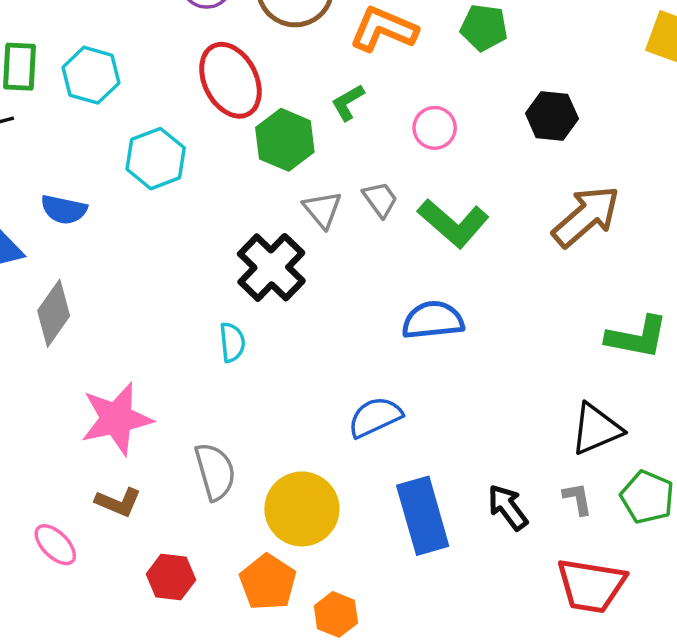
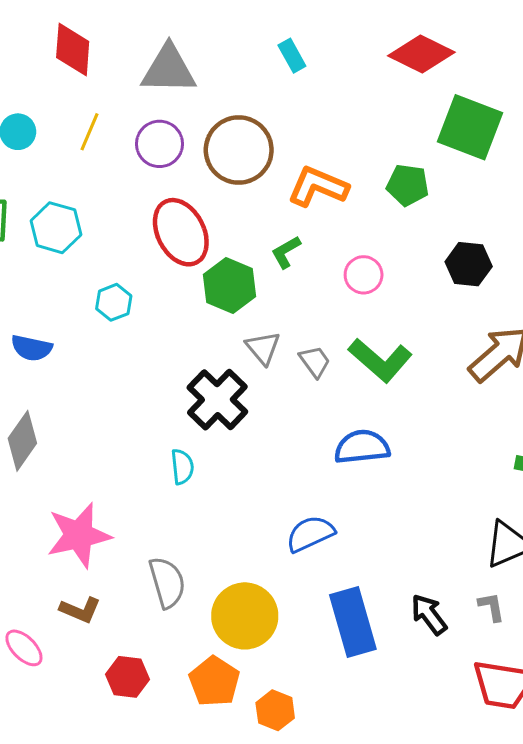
cyan hexagon: (156, 159) -> (114, 302), size x0.7
gray trapezoid: (380, 199) -> (315, 362), moved

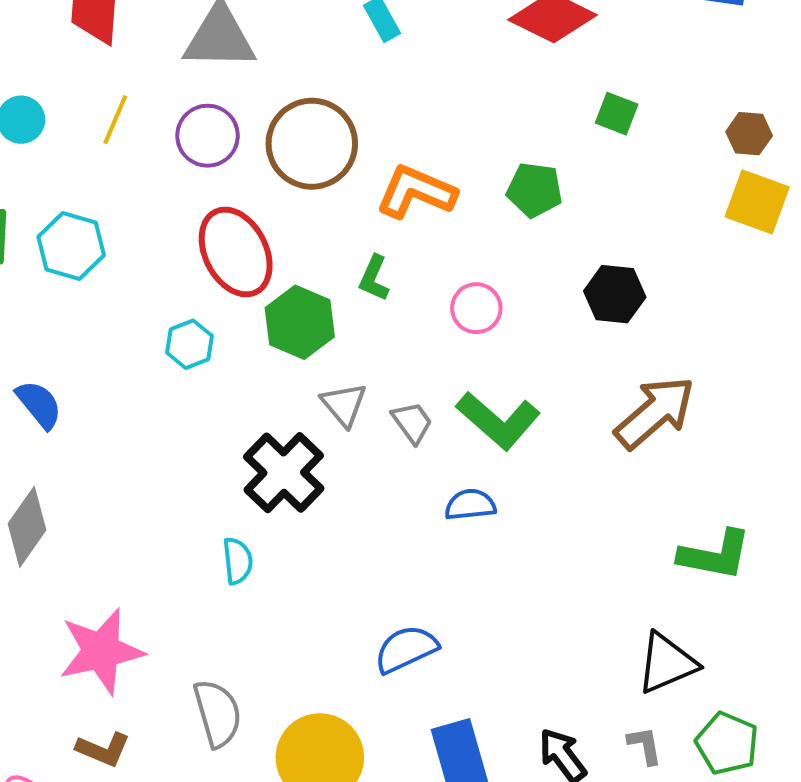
green square: (470, 127) -> (617, 114), size x0.5
green L-shape: (286, 252) -> (374, 278), turned -36
cyan hexagon: (114, 302) -> (189, 344), moved
blue semicircle: (32, 348) -> (39, 404), turned -141
blue semicircle: (362, 447) -> (470, 505), moved, size x0.7

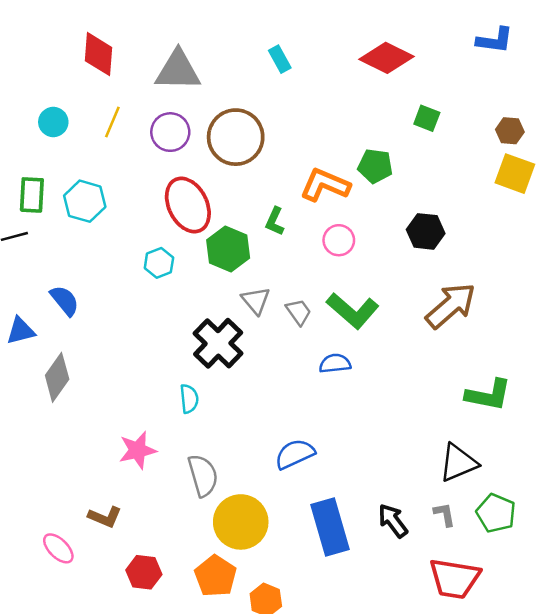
orange L-shape: (416, 192) -> (325, 185), moved
pink star: (101, 651) -> (138, 450), moved, size x0.7
gray semicircle: (218, 713) -> (203, 475), moved

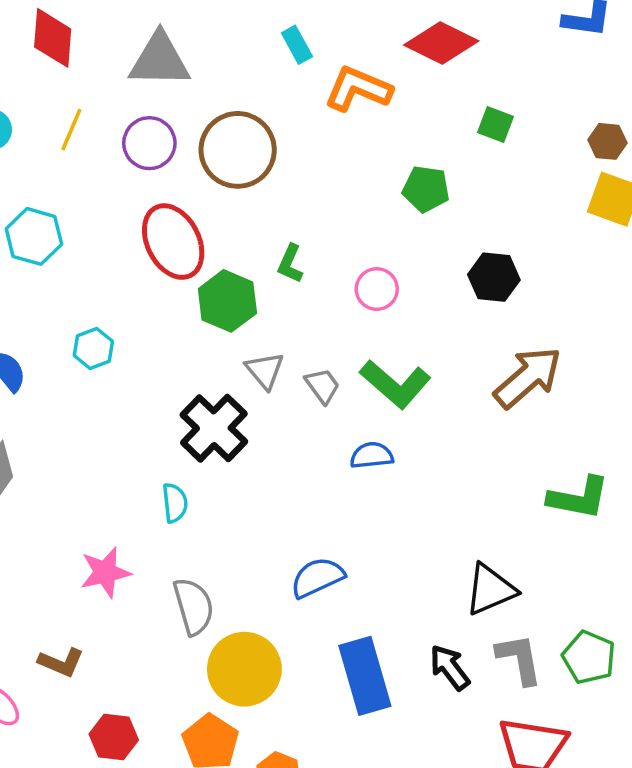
orange L-shape: (325, 185) -> (358, 89), moved
cyan hexagon: (159, 263) -> (93, 348), moved
black triangle: (458, 463) -> (490, 589), moved
gray L-shape: (444, 514) -> (519, 659), size x1.6

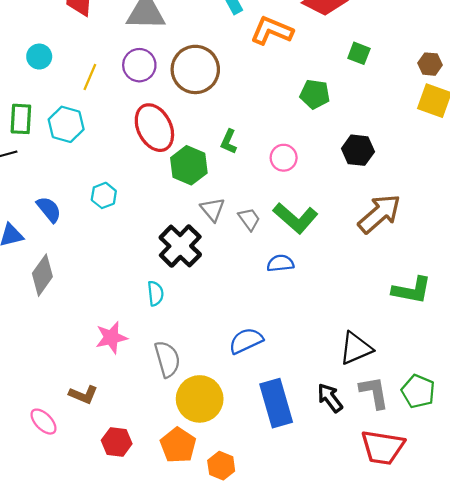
yellow line: (71, 130) -> (90, 77), moved

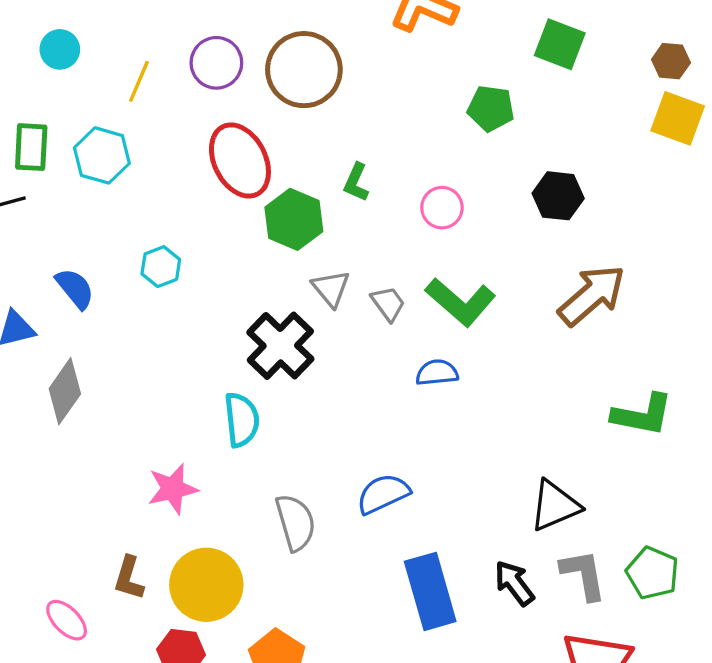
green square: (359, 53) -> (560, 44), size x1.4
cyan semicircle: (155, 293) -> (242, 420), size x1.4
gray semicircle: (167, 359) -> (296, 522), moved
brown L-shape: (83, 395) -> (129, 578), turned 84
yellow circle: (200, 399) -> (206, 585), moved

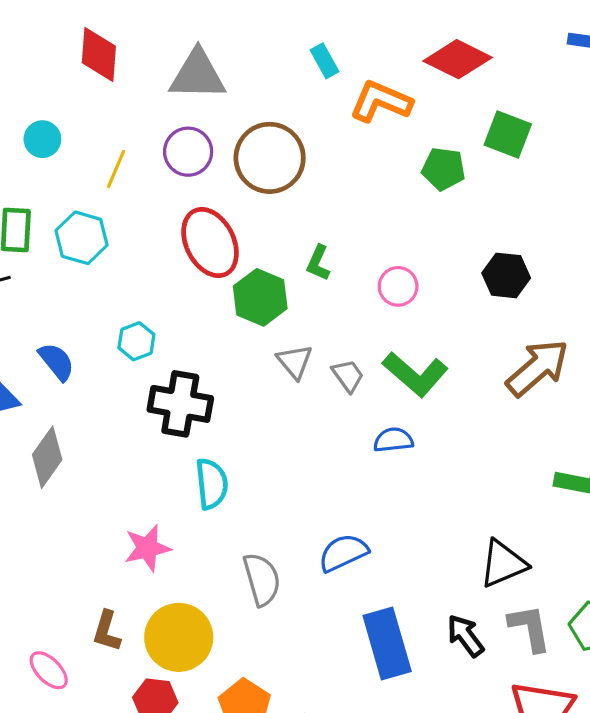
green pentagon: (491, 108) -> (443, 169), moved
black cross: (280, 346) -> (180, 404), moved, turned -34

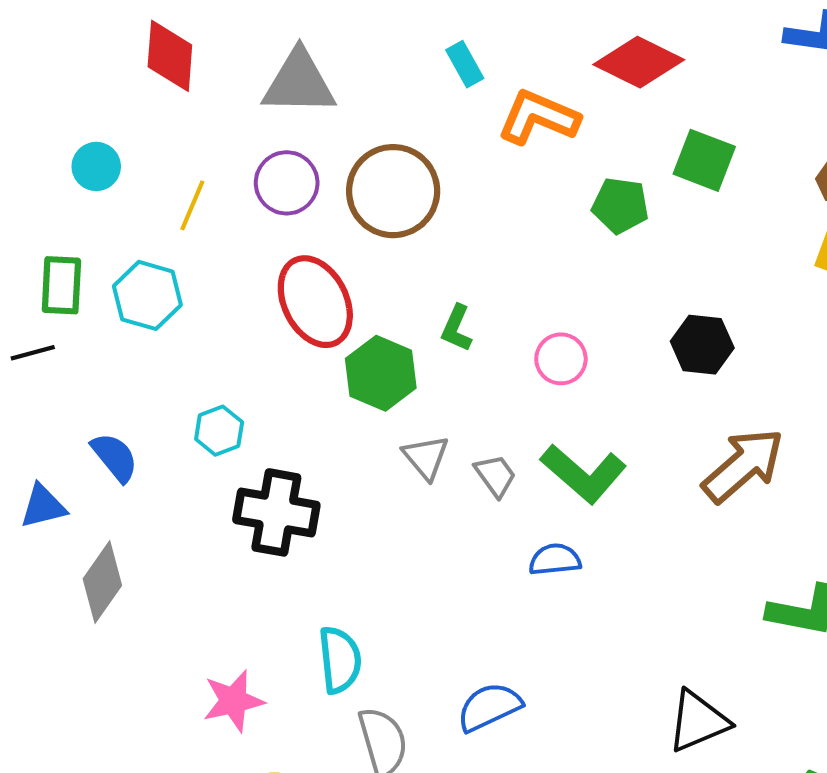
cyan semicircle: (212, 484) -> (340, 660), moved

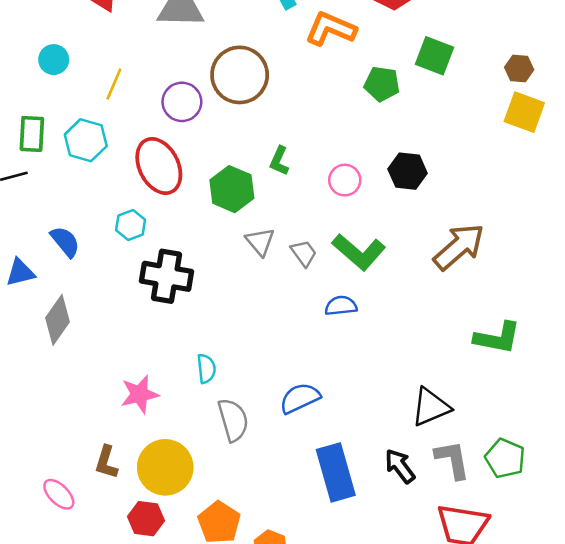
purple circle: (287, 183) -> (182, 102), moved
red ellipse: (315, 302) -> (159, 166), moved
black hexagon: (702, 345) -> (408, 171), moved
cyan semicircle: (340, 660) -> (206, 369), size x0.7

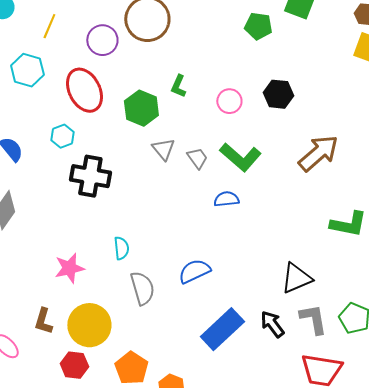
blue rectangle: (336, 472) -> (222, 329), turned 63

